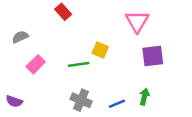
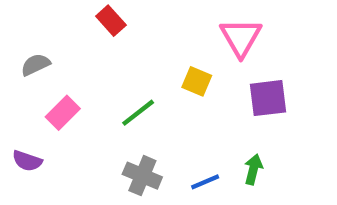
yellow square: (100, 50) -> (197, 81), moved
green line: (79, 64) -> (138, 113), turned -30
purple semicircle: (14, 101) -> (27, 161), moved

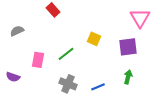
pink triangle: (241, 37) -> (140, 18), moved
pink rectangle: (63, 113) -> (38, 60), moved, turned -35
green arrow: (253, 169) -> (128, 77), moved

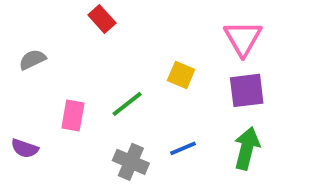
pink triangle: (140, 18) -> (243, 38), moved
green arrow: (128, 77) -> (247, 148), size x1.5
blue line: (98, 87) -> (183, 148), moved

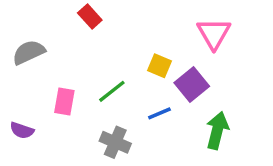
gray semicircle: (32, 60) -> (29, 52), size x1.4
purple square: (247, 90) -> (192, 85), moved, turned -32
blue line: (183, 148) -> (159, 113), moved

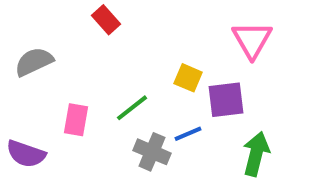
purple square: (192, 85) -> (226, 100), turned 32
purple semicircle: (22, 130) -> (26, 154), size x1.4
gray cross: (115, 142) -> (152, 152), moved

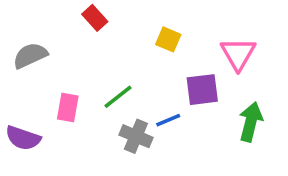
pink triangle: (252, 40) -> (238, 54), moved
yellow square: (188, 78) -> (168, 39), moved
green arrow: (256, 154) -> (251, 122), moved

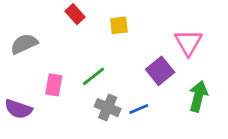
yellow square: (168, 39) -> (119, 25), moved, turned -30
purple square: (202, 90) -> (160, 71), turned -32
blue line: (168, 120) -> (139, 109), moved

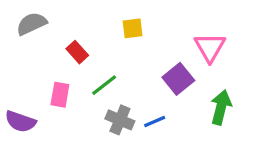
red rectangle: (75, 14) -> (77, 52), moved
gray semicircle: (24, 44) -> (32, 24), moved

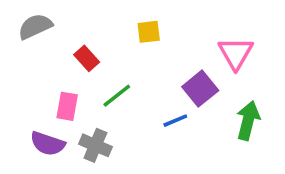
gray cross: (120, 120) -> (95, 145), moved
purple semicircle: (20, 122) -> (48, 144), moved
blue line: (155, 122) -> (175, 121), moved

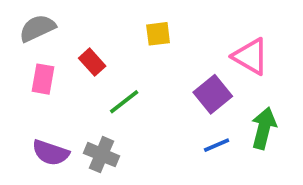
pink triangle: (236, 53) -> (251, 56), turned -30
pink rectangle: (67, 106) -> (43, 79), moved
blue line: (175, 121) -> (217, 145), moved

